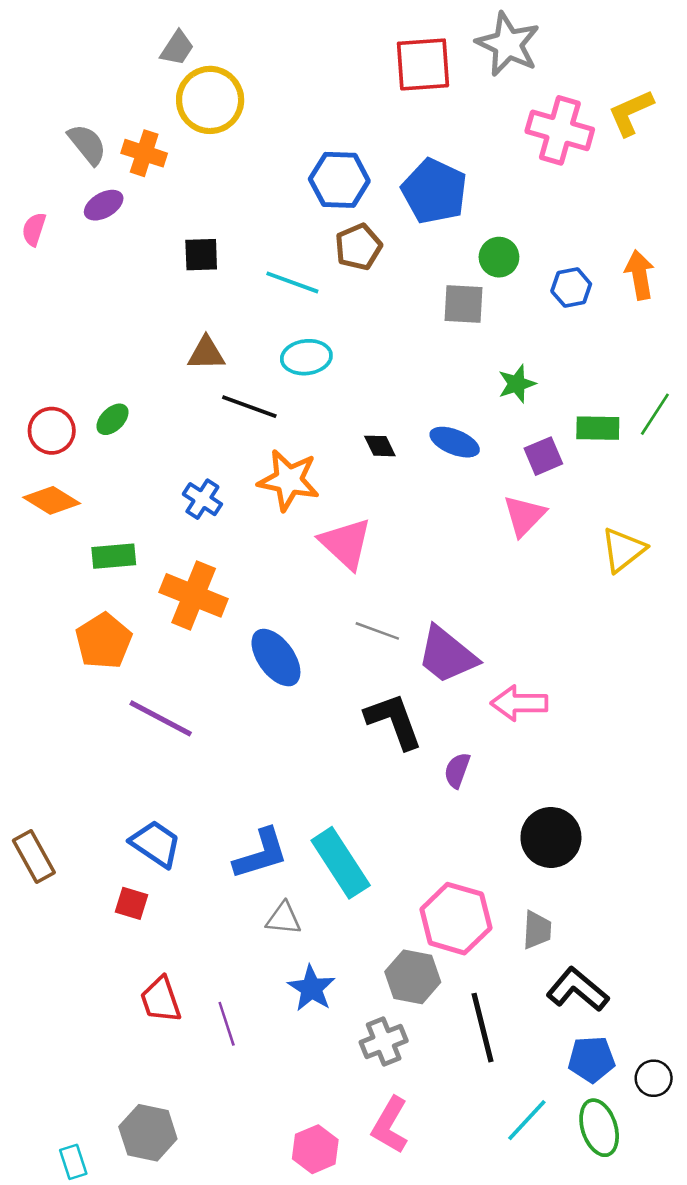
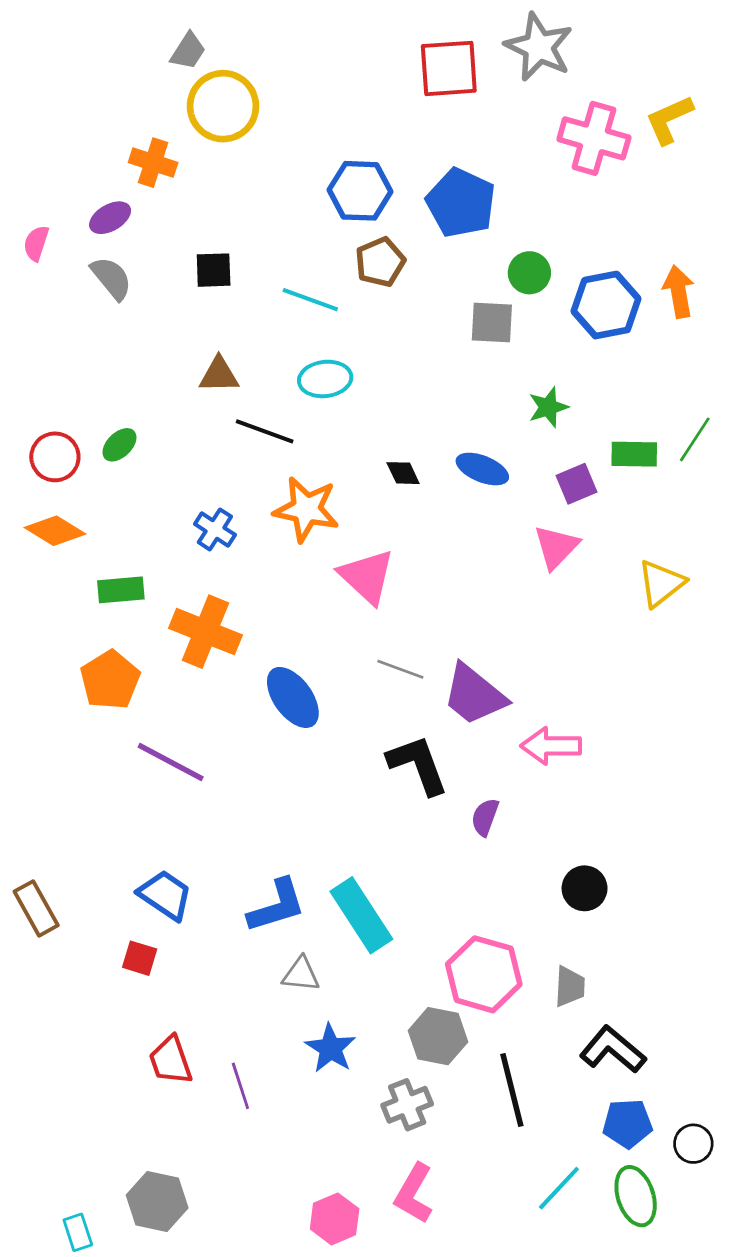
gray semicircle: (87, 144) -> (111, 278), moved
blue hexagon: (571, 288) -> (606, 305), size x1.6
black circle: (551, 837) -> (585, 888), size x0.7

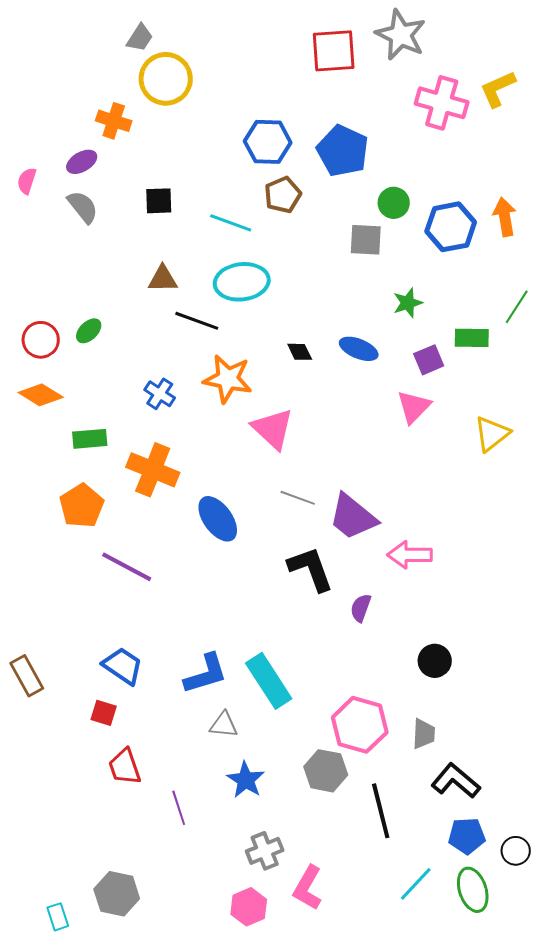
cyan ellipse: (325, 379) -> (242, 282), size x1.4
green line: (695, 439) -> (517, 307), moved
red trapezoid: (171, 1060) -> (125, 767), moved
gray cross: (407, 1105) -> (265, 851), moved

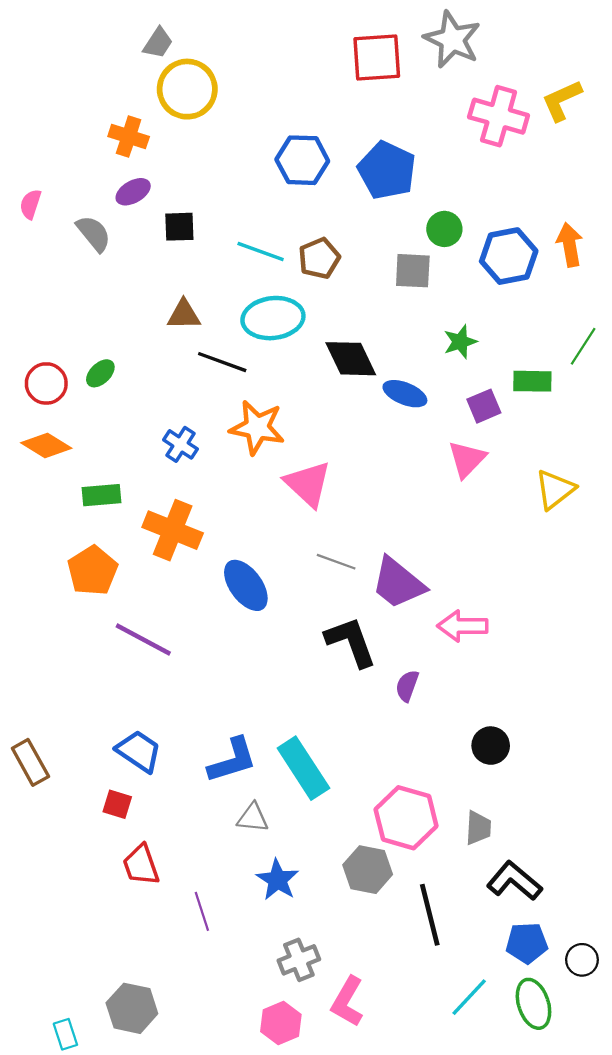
purple ellipse: (82, 162) -> (133, 192), moved
brown pentagon: (283, 195) -> (319, 258), moved
black diamond: (300, 352) -> (351, 359), moved, size x1.8

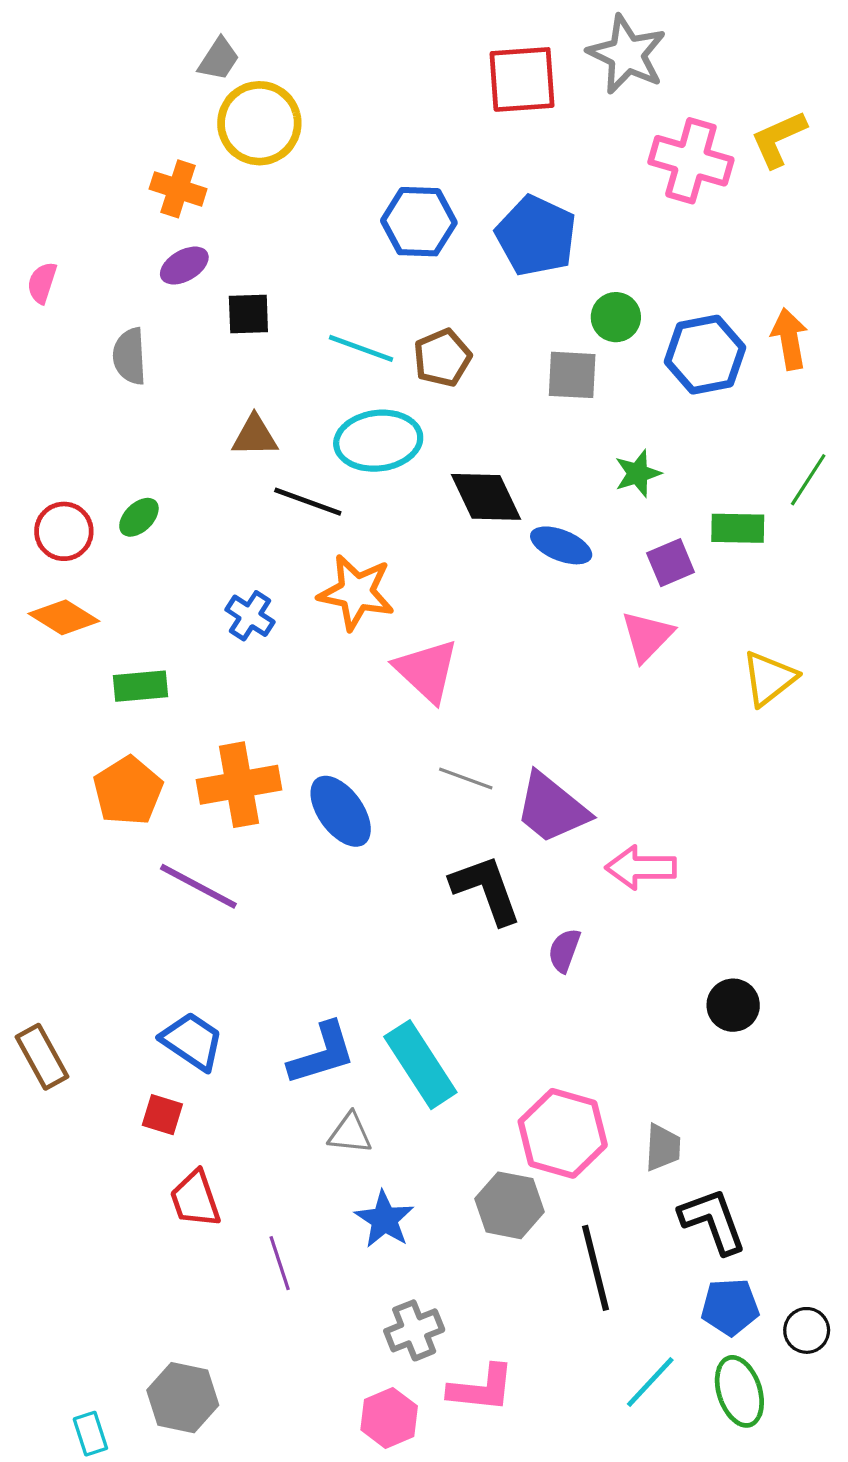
gray semicircle: (94, 233) -> (130, 356), moved, turned -144
orange cross: (173, 530) -> (239, 785), moved, turned -32
black circle: (491, 746) -> (733, 1005), moved
black L-shape: (514, 881) -> (713, 1221), turned 30
pink L-shape: (347, 1002) -> (481, 1388), turned -114

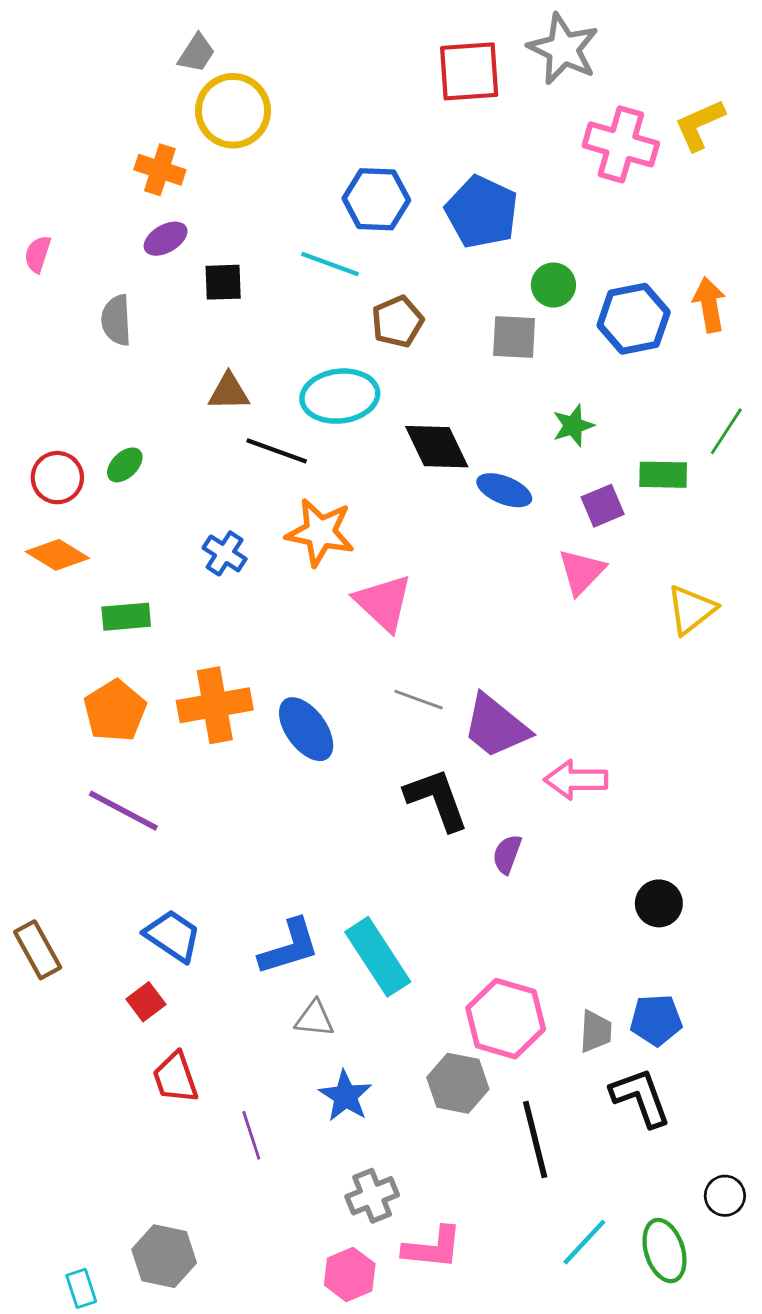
cyan line: (361, 348) -> (330, 264), moved
purple line: (198, 886) -> (123, 811), moved
red square: (162, 1115) -> (146, 1002), turned 36
blue pentagon: (730, 1307) -> (656, 1020), moved

